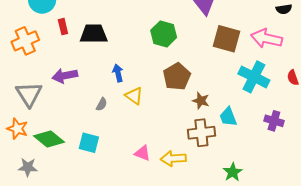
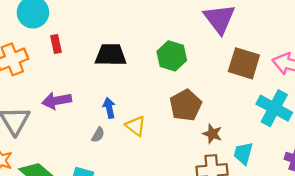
black trapezoid: (94, 34) -> (111, 55), moved
blue arrow: (118, 73) -> (109, 108), moved
cyan trapezoid: (228, 117) -> (243, 153), turned 35

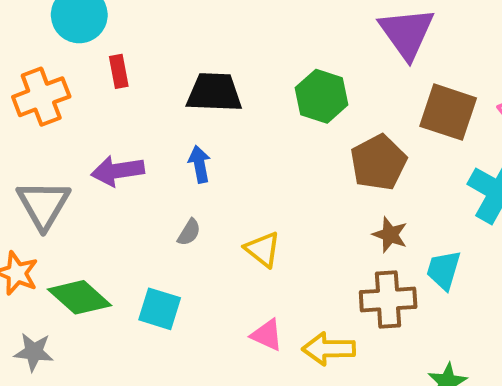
brown pentagon: (186, 105) -> (378, 162), moved
blue arrow: (109, 108) -> (199, 164), moved
yellow triangle: (136, 126) -> (263, 249), moved

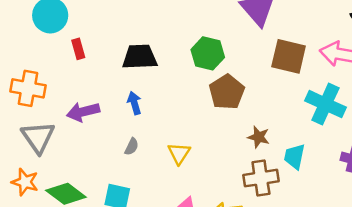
orange cross: (41, 97) -> (28, 88), moved, turned 36
brown pentagon: (378, 162) -> (227, 92), moved
yellow triangle: (263, 249) -> (179, 153), turned 30

